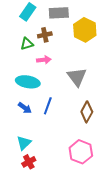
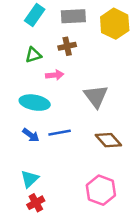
yellow hexagon: (85, 30) -> (115, 24), moved
brown cross: (45, 35) -> (67, 46), moved
blue line: (48, 106) -> (60, 133), turned 60
brown diamond: (87, 112) -> (108, 140), turned -70

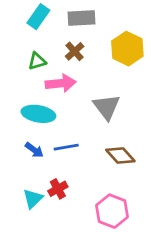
yellow hexagon: (115, 24) -> (127, 49), moved
brown cross: (67, 46) -> (75, 51), turned -30
pink arrow: (55, 75) -> (61, 83), size x1.5
red cross: (36, 203) -> (58, 189), moved

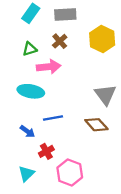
gray triangle: (106, 107) -> (105, 95), moved
blue arrow: (34, 150) -> (27, 131), moved
cyan triangle: (33, 199) -> (26, 174), moved
pink hexagon: (112, 211) -> (70, 173), moved

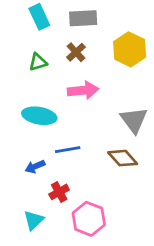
cyan rectangle: (31, 13) -> (39, 17), turned -60
pink arrow: (49, 67) -> (83, 90), moved
blue arrow: (27, 131) -> (35, 167), turned 120

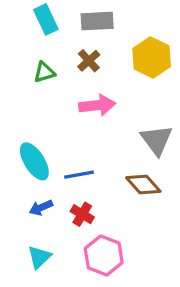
cyan ellipse: (39, 116) -> (34, 161), moved, turned 48
blue arrow: (35, 167) -> (41, 208), moved
red cross: (59, 192) -> (82, 214), moved, turned -30

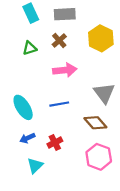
blue line: (79, 175) -> (59, 104), moved
red cross: (82, 214) -> (55, 143), turned 32
pink hexagon: (104, 255) -> (99, 157), moved
cyan triangle: (39, 257) -> (35, 166), moved

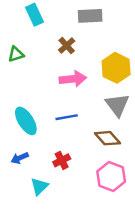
gray rectangle: (65, 14) -> (90, 16), moved
yellow hexagon: (101, 38) -> (116, 68), moved
green triangle: (30, 48) -> (16, 54), moved
blue arrow: (27, 138) -> (20, 158), moved

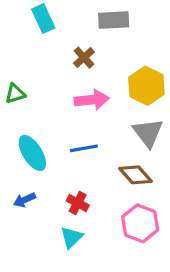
green triangle: (16, 54) -> (15, 94), moved
red cross: (62, 160) -> (78, 203), turned -35
cyan triangle: (39, 186) -> (71, 237), moved

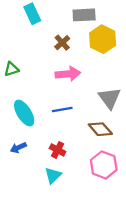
yellow hexagon: (146, 86) -> (103, 39), moved

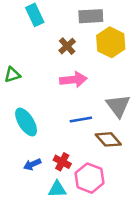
blue line: (62, 110) -> (81, 120), moved
blue arrow: (18, 148) -> (32, 164), moved
pink hexagon: (104, 165) -> (90, 178), moved
cyan triangle: (53, 175) -> (57, 189), turned 42

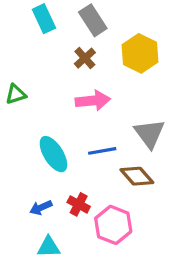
gray rectangle: (91, 16) -> (93, 20), moved, turned 60
cyan ellipse: (26, 122) -> (53, 154), moved
cyan triangle: (57, 189) -> (49, 247), moved

